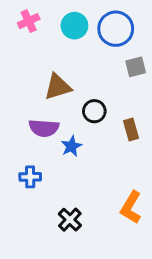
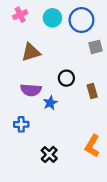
brown triangle: (58, 87) -> (31, 52), moved

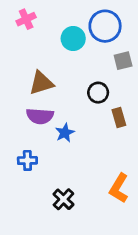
cyan circle: (52, 18) -> (73, 39), moved
brown triangle: (31, 52) -> (41, 83), moved
black circle: (66, 78) -> (98, 93), moved

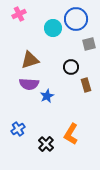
blue cross: (27, 160) -> (18, 129), moved, turned -32
orange L-shape: (119, 188) -> (71, 134), moved

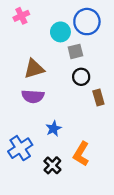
gray square: (89, 44) -> (75, 51), moved
blue star: (47, 96) -> (54, 129), moved
blue cross: (18, 129) -> (20, 148), size x1.5

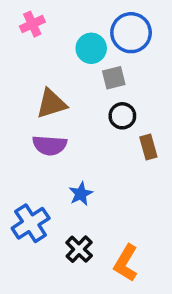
orange L-shape: (81, 154) -> (126, 263), moved

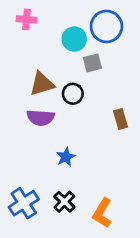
pink cross: (32, 24) -> (27, 19), turned 30
black circle: (122, 116) -> (73, 94), moved
blue cross: (31, 223) -> (24, 203), moved

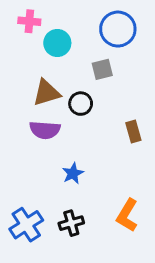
cyan circle: (74, 39) -> (57, 43), moved
black cross: (64, 202) -> (71, 223), turned 30
orange L-shape: (102, 213) -> (127, 215), moved

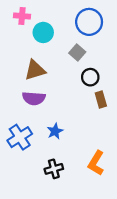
gray square: (102, 69) -> (77, 52), turned -35
black circle: (81, 104) -> (90, 77), moved
blue cross: (26, 225) -> (20, 137), moved

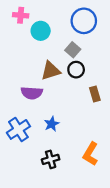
brown triangle: (35, 70) -> (51, 71), moved
black circle: (90, 77) -> (76, 70), moved

